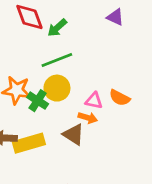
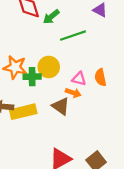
green line: (57, 60) -> (73, 36), moved
orange semicircle: (120, 98) -> (100, 77), turned 48
green cross: (38, 101) -> (32, 77), turned -36

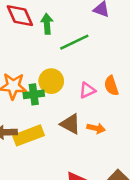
green arrow: (51, 17) -> (47, 24), turned 132
pink triangle: (79, 79) -> (87, 90), turned -32
orange arrow: (73, 93) -> (96, 128), moved

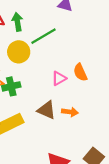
yellow circle: (51, 81) -> (19, 52), moved

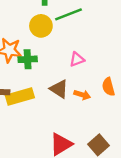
orange semicircle: (80, 72) -> (108, 87), moved

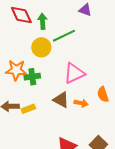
pink triangle: (77, 59) -> (74, 73), size x1.6
yellow rectangle: (20, 96) -> (28, 109), size x0.6

